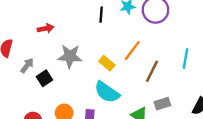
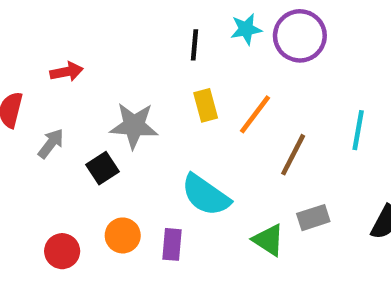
red arrow: (46, 28) -> (67, 72), moved
yellow rectangle: (107, 63) -> (206, 105), moved, turned 35
black square: (44, 78) -> (102, 168), moved

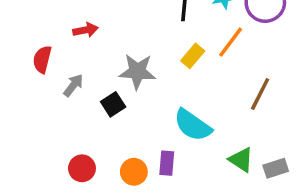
yellow rectangle: (206, 105) -> (193, 56), turned 55
orange line: (255, 114) -> (231, 42), moved
gray rectangle: (313, 218) -> (276, 168), moved
orange circle: (123, 235) -> (134, 172), moved

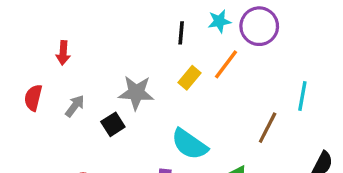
red arrow: (85, 30) -> (63, 53), moved, turned 105
red semicircle: (42, 59) -> (33, 98), moved
brown line: (260, 94) -> (268, 128), moved

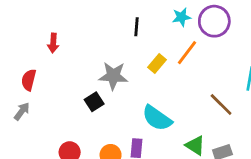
black line: (181, 33) -> (136, 27), moved
gray arrow: (75, 106) -> (22, 111), moved
brown line: (268, 128) -> (221, 104), turned -72

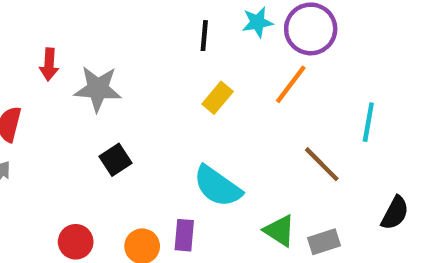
black line: (136, 27) -> (204, 36), moved
orange line: (187, 53) -> (291, 84), moved
gray star: (113, 76) -> (98, 89), moved

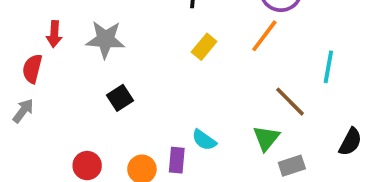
red arrow: (49, 64) -> (54, 34), moved
cyan semicircle: (218, 186) -> (204, 140), moved, size x0.6
green triangle: (280, 231) -> (266, 138), moved, turned 36

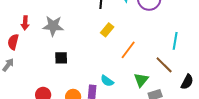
orange line: (264, 36) -> (128, 50), moved
black square: (120, 98) -> (61, 58), turned 32
brown line: (290, 102) -> (164, 65), moved

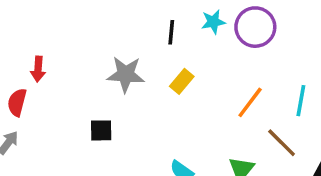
gray star: (53, 26) -> (126, 74), moved
orange line: (128, 50) -> (250, 102), moved

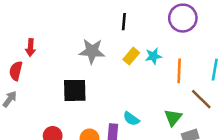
cyan star: (213, 22) -> (153, 56), moved
orange line: (250, 102) -> (179, 71), turned -35
black square: (101, 130) -> (75, 90), size x1.5

